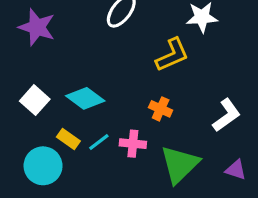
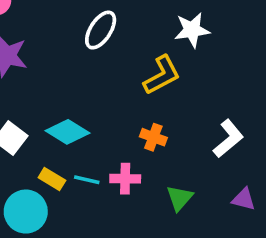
cyan line: (99, 142) -> (87, 180), turned 55
green triangle: (180, 164) -> (180, 198), size x0.6

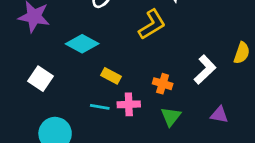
cyan diamond: (68, 132) -> (82, 44), moved
orange cross: (153, 137) -> (163, 84), moved
yellow rectangle: (52, 179) -> (111, 76), moved

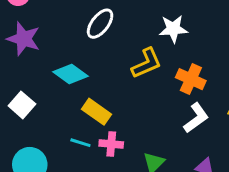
yellow rectangle: (111, 76) -> (96, 112), size x1.4
orange cross: (163, 84) -> (191, 79), moved, size x1.4

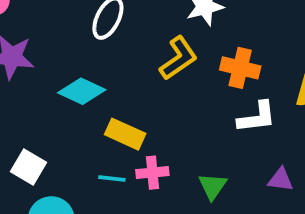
white square: (22, 105) -> (28, 167), moved
white L-shape: (196, 118) -> (257, 117), turned 40

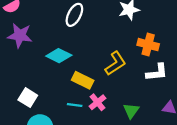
yellow L-shape: (178, 58) -> (115, 63), moved
pink cross: (152, 173) -> (97, 102), turned -35

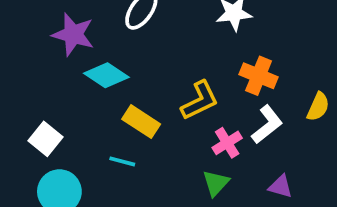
purple star: (20, 35) -> (73, 34), moved
white L-shape: (157, 72) -> (267, 124), turned -40
pink cross: (97, 102) -> (227, 143), moved

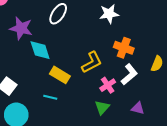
cyan diamond: (106, 75) -> (40, 50), turned 40

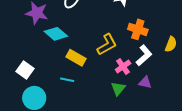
cyan diamond: (40, 50) -> (56, 34), turned -30
purple triangle: (138, 108) -> (145, 82), moved

